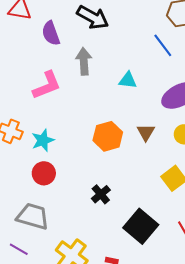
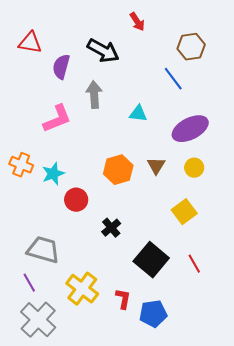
purple semicircle: (51, 33) -> (61, 67), turned 35
red circle: (44, 173) -> (76, 200), moved
purple line: (19, 249) -> (29, 283), turned 30

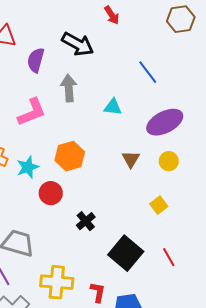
brown hexagon: (191, 47) -> (181, 19), moved
orange hexagon: (118, 170) -> (70, 156), moved
yellow square: (184, 212) -> (159, 205), size x0.7
yellow cross: (82, 289) -> (57, 282), turned -32

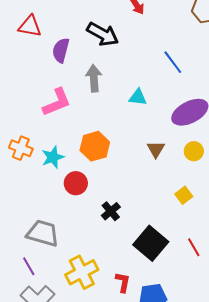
yellow cross: (57, 282) -> (82, 272), turned -32

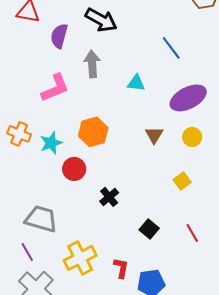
black square: (151, 243) -> (149, 229), size x0.6

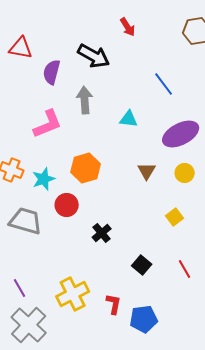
gray trapezoid: (41, 219) -> (26, 221), moved

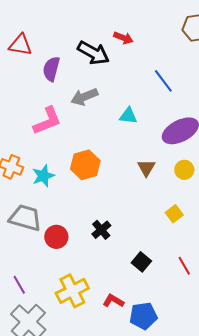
red arrow: (128, 27) -> (123, 38), moved, turned -36
gray arrow: (85, 100) -> (84, 97), turned -108
red circle: (67, 205) -> (56, 237), moved
red L-shape: (114, 304) -> (113, 301), turned -70

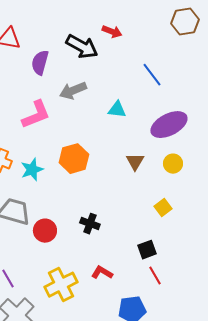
black cross: (101, 230) -> (90, 224), turned -30
black square: (141, 262) -> (147, 250), moved, turned 30
red line: (184, 266) -> (155, 276), moved
red L-shape: (113, 301) -> (102, 273), moved

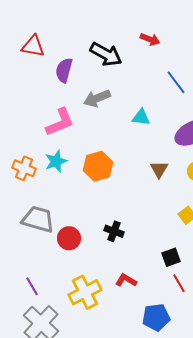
red arrow: (112, 32) -> (150, 39), moved
cyan star: (32, 170) -> (56, 161), moved

